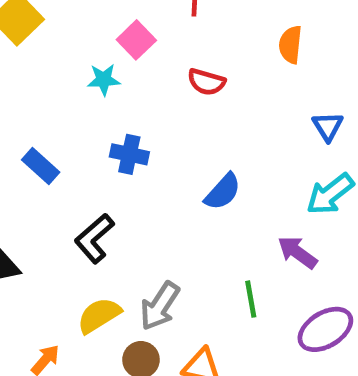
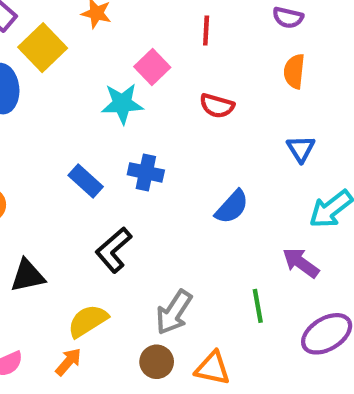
cyan star: (104, 80) -> (122, 104), size x1.4
blue triangle: (328, 126) -> (301, 149), moved
blue rectangle: (41, 166) -> (86, 181), moved
yellow semicircle: (99, 315) -> (88, 321), moved

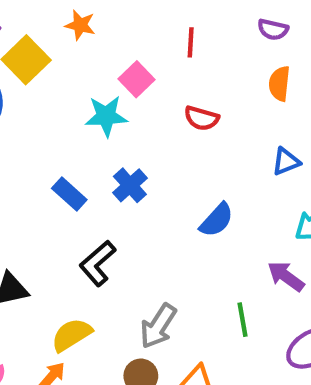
blue triangle: (301, 149) -> (286, 162), turned 40
blue cross: (146, 172) -> (130, 185), turned 36

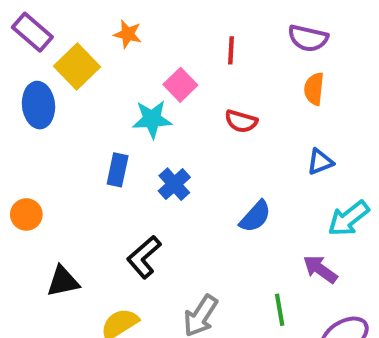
purple semicircle: (273, 29) -> (308, 38), size x1.4
blue rectangle: (69, 194) -> (118, 170), moved, turned 60

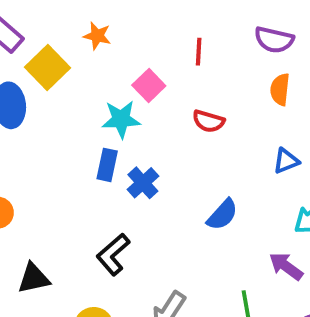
blue rectangle: (118, 170) -> (107, 165), moved

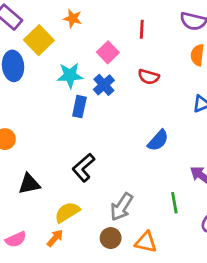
cyan star: (121, 119) -> (70, 75), moved
blue cross: (143, 183) -> (104, 85), moved

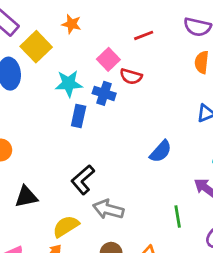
red line: (142, 29) -> (144, 35), turned 66
red semicircle: (149, 77) -> (131, 76), moved
blue cross: (104, 85) -> (104, 93), turned -30
gray arrow: (121, 207) -> (108, 209), moved, turned 72

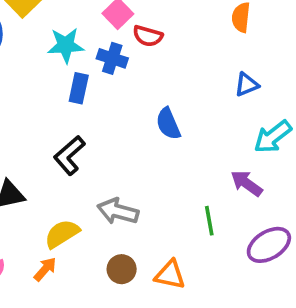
blue semicircle: (161, 151) -> (168, 124), moved, turned 115
black L-shape: (83, 180) -> (69, 155), moved

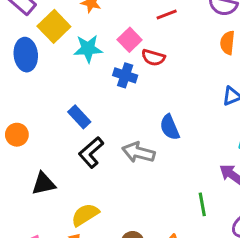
cyan star: (66, 45) -> (88, 49), moved
blue rectangle: (79, 88) -> (79, 117), moved, turned -55
gray arrow: (118, 211) -> (138, 152), moved

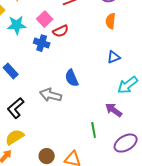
red semicircle: (153, 58) -> (61, 31), turned -42
black L-shape: (91, 152) -> (16, 108), moved

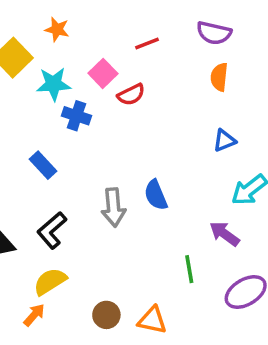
blue cross: (42, 43) -> (76, 116), moved
blue semicircle: (72, 78) -> (156, 195), moved
gray arrow: (51, 95) -> (113, 207), turned -110

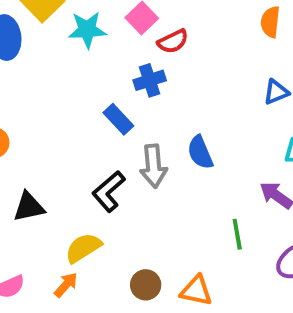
blue cross: (76, 116) -> (150, 80), moved, turned -36
blue rectangle: (43, 165) -> (118, 119), moved
black L-shape: (52, 230) -> (109, 191), moved

